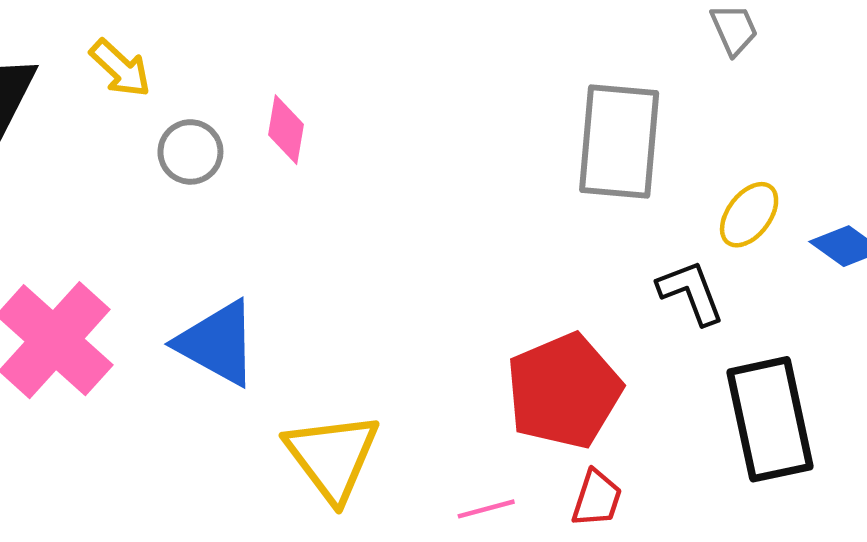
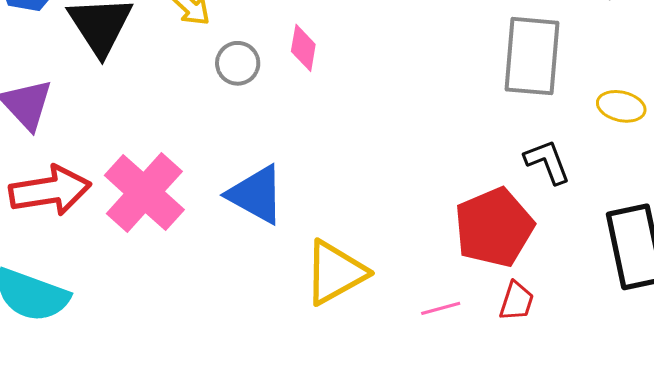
yellow ellipse: (749, 215) -> (621, 106), turned 66
black L-shape: (691, 292) -> (547, 162), moved
yellow triangle: (332, 457) -> (335, 272), turned 38

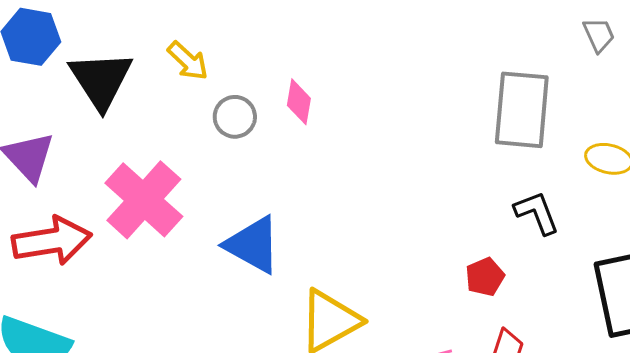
pink cross: (144, 192) -> (144, 200), moved
red pentagon: (494, 227) -> (485, 277), size x0.5

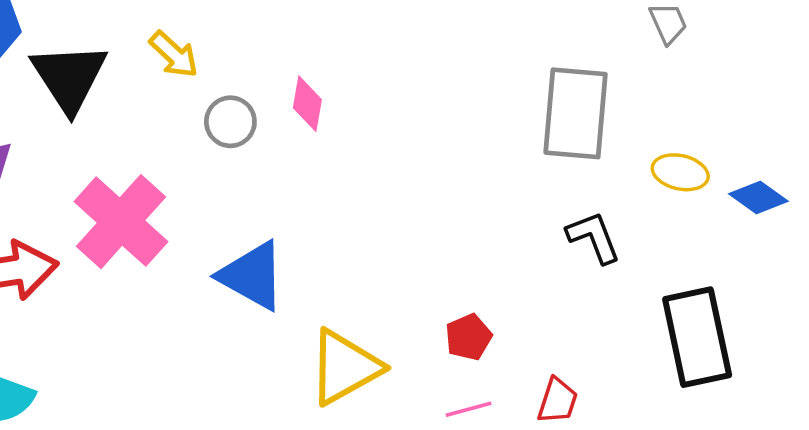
red pentagon: (485, 277) -> (469, 337), moved

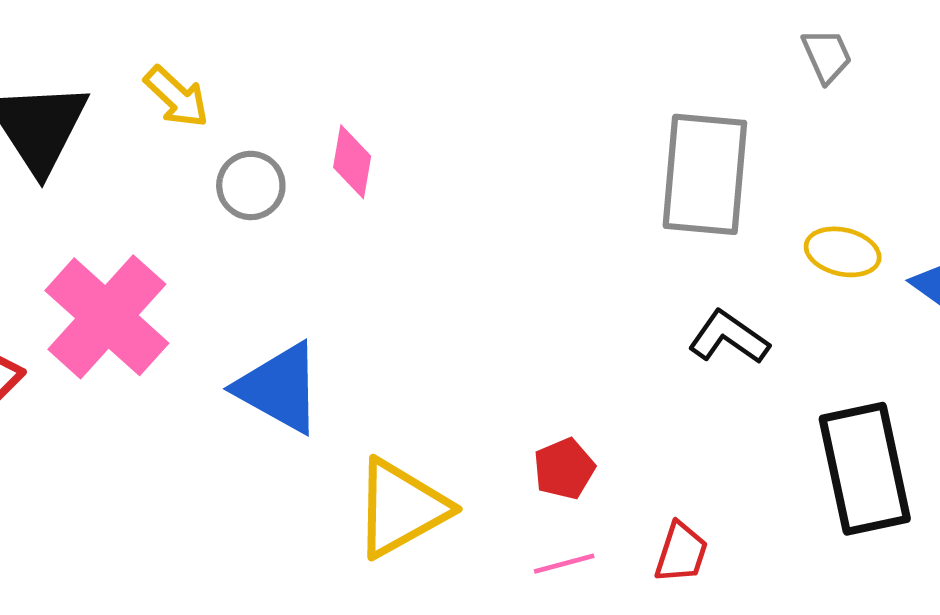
black L-shape: (594, 237) -> (729, 337), turned -34

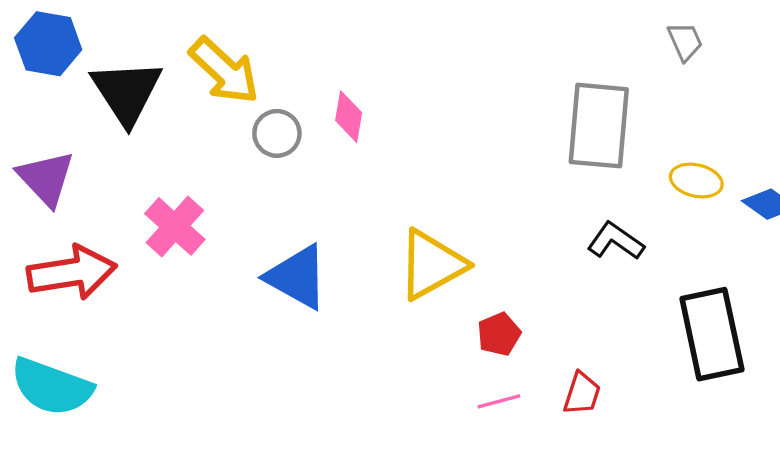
yellow arrow: (176, 97) -> (224, 71), size x1.5
pink cross: (107, 317) -> (175, 226), size x0.7
yellow triangle: (401, 508) -> (432, 265), moved

